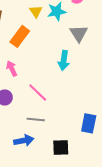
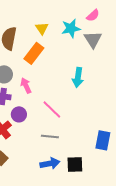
yellow triangle: (36, 11) -> (42, 28), moved
gray triangle: (79, 33) -> (93, 39), moved
blue arrow: (24, 140) -> (50, 163), moved

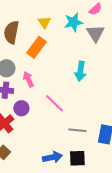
gray line: (50, 136) -> (77, 130), moved

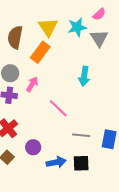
yellow triangle: (44, 22) -> (48, 27), size x1.5
pink arrow: (28, 79) -> (32, 84), turned 56
purple circle: (21, 108) -> (33, 147), moved

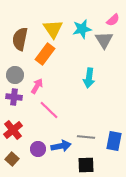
pink semicircle: (99, 14) -> (113, 20), moved
pink line: (58, 108) -> (49, 110), moved
blue arrow: (56, 162) -> (61, 146), moved

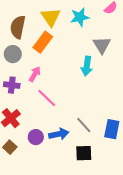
gray triangle: (104, 40) -> (102, 45), moved
gray circle: (15, 75) -> (13, 54), moved
gray line: (86, 137) -> (84, 125), turned 42

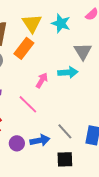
cyan star: (80, 17) -> (61, 23), turned 30
cyan arrow: (87, 66) -> (68, 72), turned -102
pink arrow: (35, 74) -> (42, 80), moved

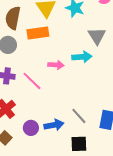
orange rectangle: (24, 48) -> (38, 33), turned 45
pink arrow: (42, 80) -> (56, 65), turned 63
pink line: (28, 104) -> (32, 81), moved

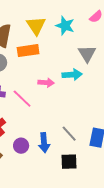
blue arrow: (54, 125) -> (44, 143), turned 96

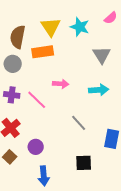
cyan arrow: (72, 75) -> (99, 90), moved
gray line: (69, 134) -> (79, 123), moved
blue arrow: (44, 143) -> (44, 176), moved

